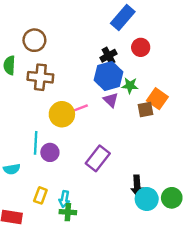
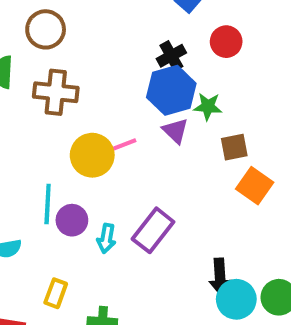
orange square: (157, 99) -> (255, 186), moved
cyan arrow: (64, 199) -> (106, 238), moved

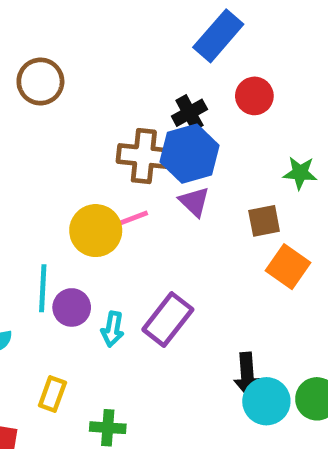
brown cross: (56, 92) -> (144, 156), moved
green star: (208, 107) -> (300, 173), moved

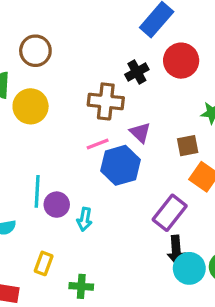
red circle: (254, 96) -> (181, 61), size x1.4
blue hexagon: (189, 154) -> (121, 165), moved
yellow circle: (96, 231) -> (31, 106), moved
purple rectangle: (168, 320) -> (170, 213), moved

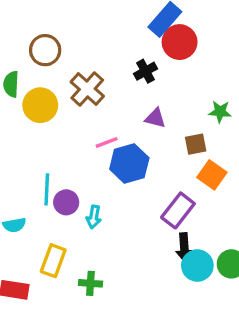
red circle: (181, 61) -> (180, 42), moved
brown cross: (106, 101) -> (87, 89), moved, turned 36
purple triangle: (140, 133) -> (155, 118), moved, turned -30
yellow rectangle: (44, 263) -> (53, 261), size x1.4

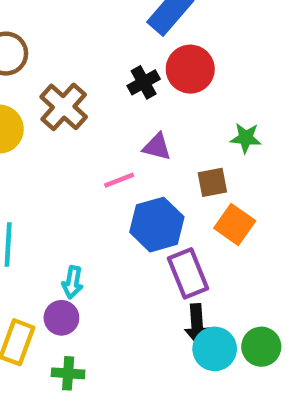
red circle: (180, 42) -> (190, 69), moved
pink line: (107, 142) -> (119, 180), moved
blue hexagon: (129, 163) -> (157, 225), moved
purple circle: (66, 202) -> (61, 318), moved
purple rectangle: (178, 210) -> (188, 273), turned -60

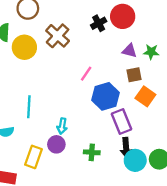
purple triangle: (157, 147) -> (130, 51), moved
pink line: (119, 180) -> (86, 74), turned -35
green cross: (68, 373) -> (92, 152), moved

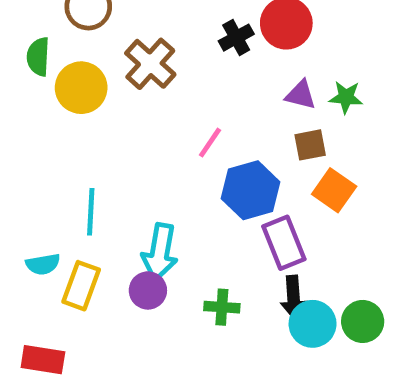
cyan arrow: (62, 126) -> (160, 252), size x1.6
yellow rectangle: (34, 157) -> (81, 286), moved

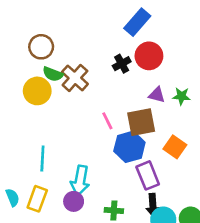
green semicircle: (38, 57) -> (53, 74), moved, turned -72
pink line: (210, 143) -> (107, 121), turned -60
brown square: (310, 145) -> (141, 122), moved, size x1.6
cyan semicircle: (43, 264) -> (13, 198), moved, turned -102

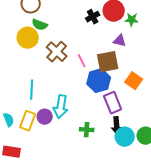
brown cross: (75, 78) -> (57, 52), moved
green star: (181, 96) -> (132, 20), moved
purple circle: (74, 201) -> (45, 117), moved

